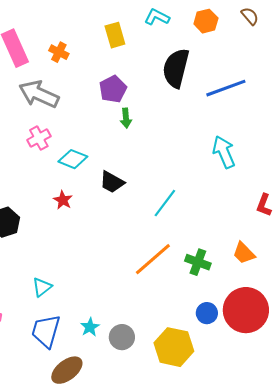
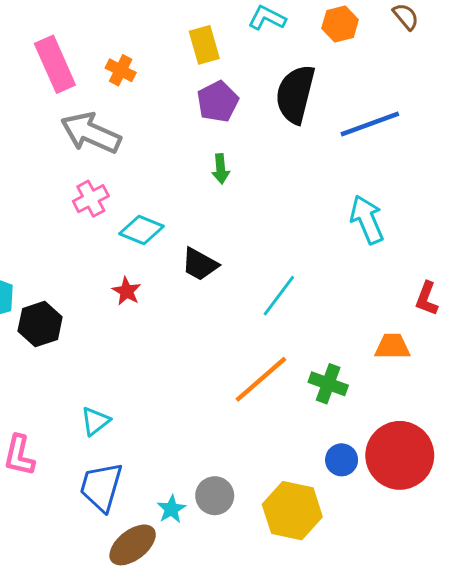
purple pentagon: (113, 89) -> (218, 102), moved
orange trapezoid: (244, 253) -> (392, 346), moved, turned 135
cyan star: (90, 327) -> (171, 509), moved

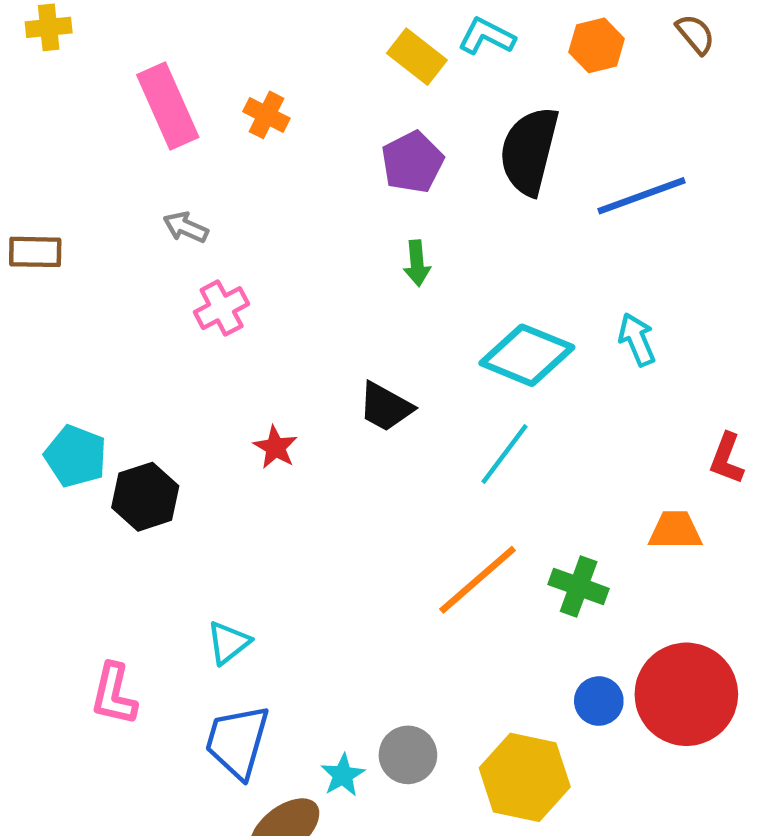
yellow rectangle: (204, 45) -> (417, 57), moved, turned -36
gray arrow: (91, 133) -> (186, 227), moved, size x0.5
cyan arrow: (367, 220) -> (637, 340), size x0.7
cyan diamond: (142, 230) -> (527, 355), moved, size x1.4

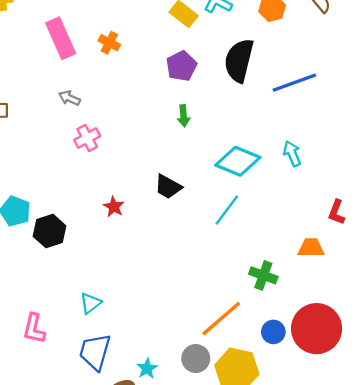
orange line: (478, 580) -> (221, 319), moved
gray circle: (408, 755) -> (196, 359), moved

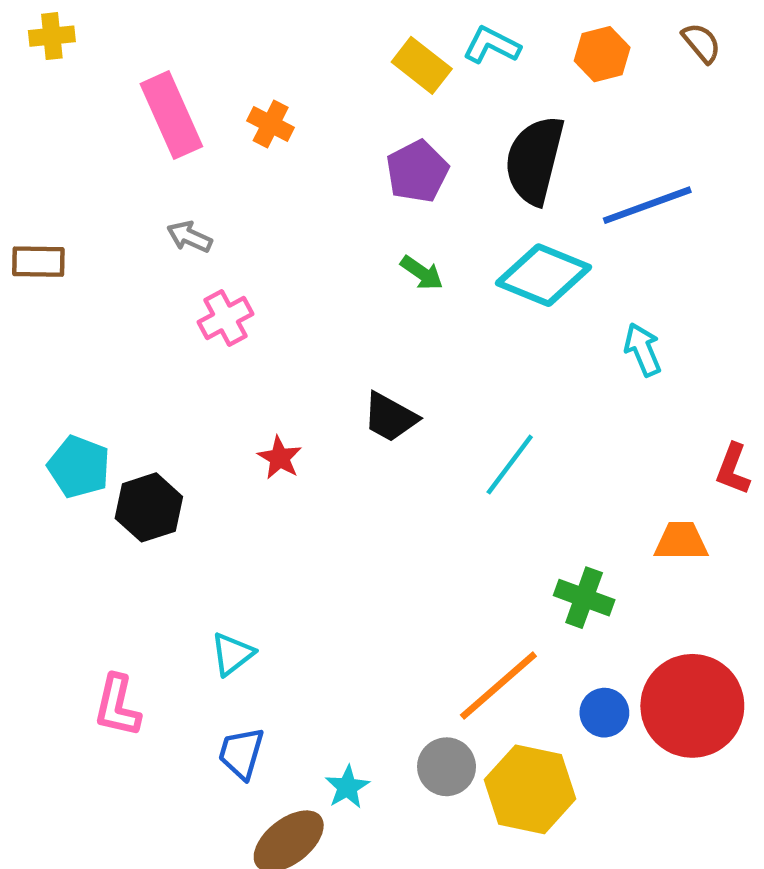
green arrow: (184, 116) -> (422, 273), turned -50
cyan diamond: (238, 161) -> (543, 275), moved
blue trapezoid: (95, 352) -> (241, 753), size x0.7

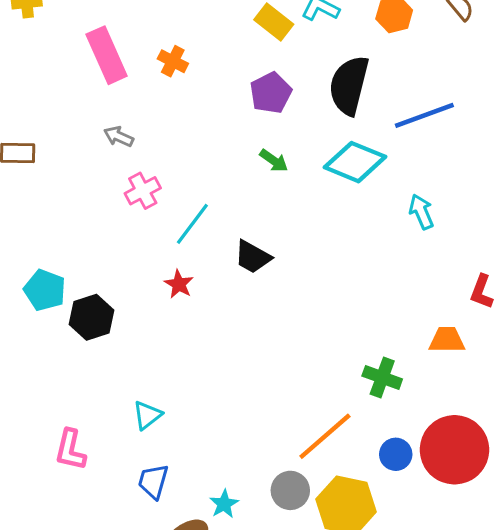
cyan line: (510, 465) -> (192, 224), moved

